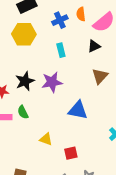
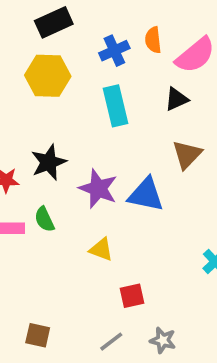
cyan rectangle: (61, 50) -> (116, 106), size x1.5
purple star: (52, 82) -> (98, 189), moved, turned 30
blue triangle: (78, 110) -> (146, 195), moved
yellow triangle: (46, 139) -> (101, 249), moved

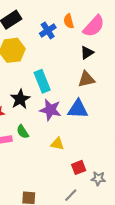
cyan rectangle: (116, 106) -> (42, 81), moved
brown triangle: (187, 155) -> (86, 79), moved, turned 42
gray star: (163, 340) -> (98, 178), moved

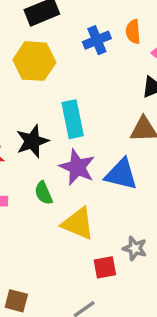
green semicircle: (23, 132) -> (44, 193), moved
yellow triangle: (57, 144) -> (78, 224), size x1.5
gray star: (98, 178) -> (135, 248), moved

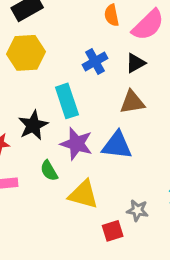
blue cross: (97, 40) -> (95, 62), moved

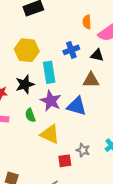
yellow hexagon: (26, 53) -> (27, 50), moved
black triangle: (135, 63) -> (97, 55), turned 32

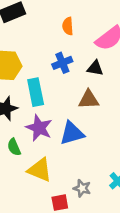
orange semicircle: (87, 22) -> (68, 26), moved
blue triangle: (77, 106) -> (72, 133), turned -30

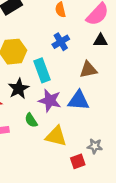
black triangle: (95, 68) -> (100, 41), moved
blue triangle: (72, 133) -> (79, 100), turned 30

